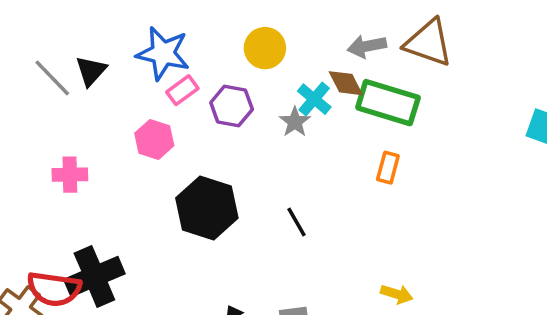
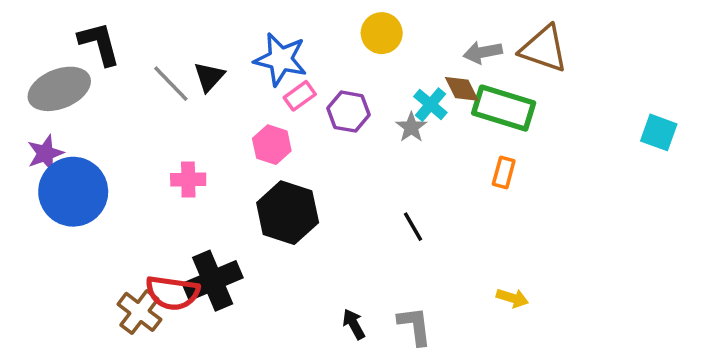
yellow circle: (265, 48) -> (382, 33), moved
black hexagon: (207, 208) -> (288, 213), moved

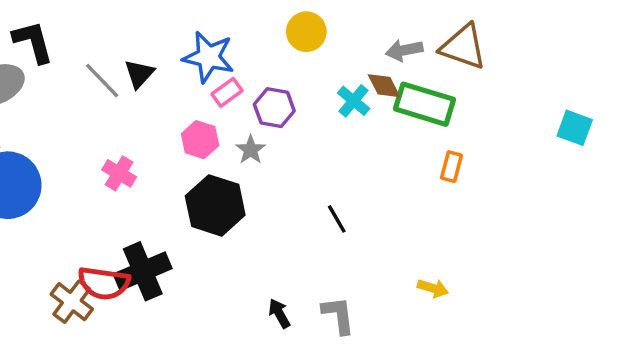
gray star: (411, 127) -> (251, 150), moved
orange rectangle: (504, 173) -> (451, 167), moved
pink cross: (188, 180) -> (119, 173), turned 32

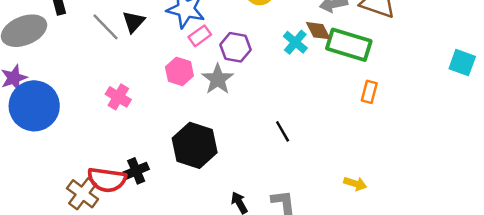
gray star: (251, 150) -> (218, 79), size x1.4
black hexagon: (215, 205) -> (195, 145), moved
black cross: (143, 271) -> (136, 171), size x0.6

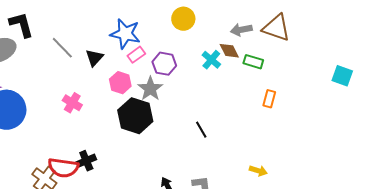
black triangle: (134, 22) -> (94, 58), moved
green rectangle: (349, 45) -> (253, 62), size x0.6
black hexagon: (195, 145) -> (135, 116), moved

